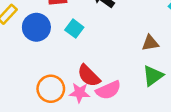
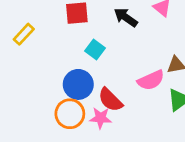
blue circle: (36, 27) -> (78, 84), moved
pink semicircle: (108, 90) -> (151, 80), moved

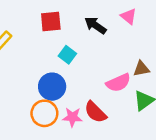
red semicircle: (110, 100) -> (95, 112), moved

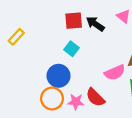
red square: (51, 22) -> (74, 21), moved

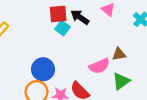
cyan square: (71, 49) -> (63, 28), moved

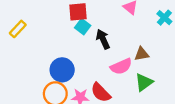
black arrow: (80, 17) -> (103, 39), moved, turned 30

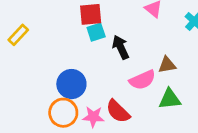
cyan square: (83, 27) -> (96, 32), turned 35
green triangle: (144, 82) -> (170, 99), turned 30

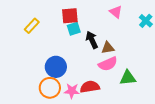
yellow rectangle: (18, 35) -> (32, 26), moved
brown triangle: (167, 65) -> (108, 48), moved
red semicircle: (118, 111) -> (90, 87), turned 126

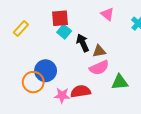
cyan square: (74, 29) -> (64, 32), turned -32
orange circle: (50, 88) -> (33, 82), moved

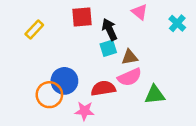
cyan square: (64, 32) -> (108, 48), moved, turned 32
black arrow: (83, 43) -> (110, 29), moved
red semicircle: (81, 91) -> (103, 88), moved

